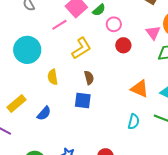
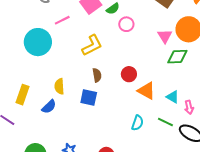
pink line: (59, 25) -> (62, 20), moved
red circle: (123, 45) -> (129, 74), moved
yellow semicircle: (53, 77) -> (59, 86), moved
yellow rectangle: (17, 104) -> (23, 95), turned -36

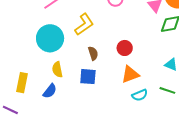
cyan circle: (38, 42) -> (50, 38), moved
orange triangle: (146, 91) -> (130, 74), moved, turned -42
cyan semicircle: (137, 123) -> (140, 95), turned 56

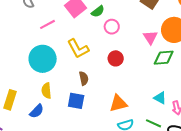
yellow L-shape: (84, 24) -> (78, 49), turned 90
red circle: (125, 48) -> (116, 58), moved

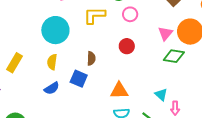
yellow L-shape: (78, 49) -> (94, 15), moved, turned 105
blue semicircle: (37, 111) -> (52, 88), moved

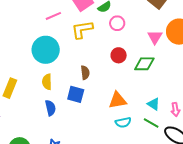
green diamond: (174, 56) -> (144, 64), moved
blue semicircle: (52, 88) -> (50, 108), turned -63
cyan triangle: (161, 95) -> (154, 104), moved

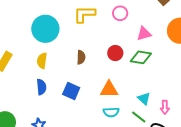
pink triangle: (155, 37) -> (144, 34), moved, turned 35
red circle: (119, 55) -> (115, 53), moved
blue square: (76, 94) -> (71, 91), moved

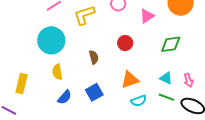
green diamond: (141, 57) -> (171, 44), moved
blue semicircle: (41, 87) -> (65, 97), turned 63
blue square: (71, 91) -> (94, 92), turned -36

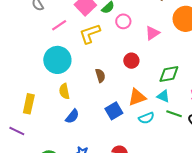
green diamond: (171, 44) -> (169, 74), moved
cyan triangle: (166, 78) -> (163, 96), moved
blue square: (94, 92) -> (114, 111), moved

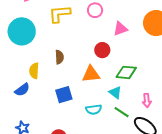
red circle: (131, 61) -> (102, 50), moved
yellow semicircle: (64, 91) -> (34, 71), moved
orange triangle: (137, 97) -> (91, 74), moved

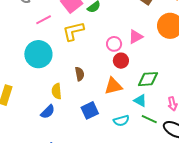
pink circle: (95, 10) -> (114, 44), moved

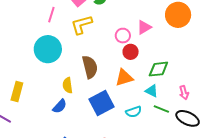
pink line: (44, 20) -> (51, 15), turned -42
brown semicircle: (80, 74) -> (90, 67), size x1.6
blue square: (90, 110) -> (102, 103), size x1.4

